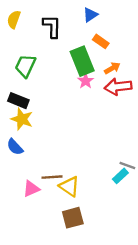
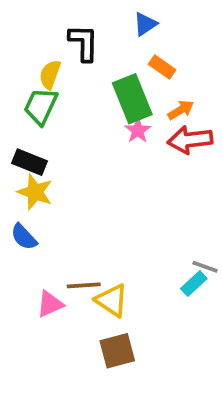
yellow semicircle: (14, 19) -> (50, 74), moved

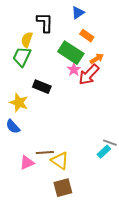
green rectangle: (132, 99) -> (71, 53), turned -35
red arrow: (190, 140) -> (89, 75), moved, turned -40
black rectangle: (29, 162) -> (42, 87), moved

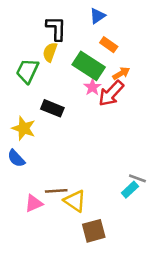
yellow semicircle: (27, 40) -> (50, 52), moved
brown square: (63, 188) -> (94, 231), moved

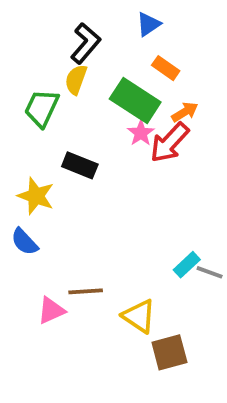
black L-shape: (56, 28) -> (86, 43), turned 40
cyan rectangle: (130, 190) -> (187, 265), moved
yellow triangle: (75, 201) -> (139, 316), moved
brown square: (94, 231) -> (169, 352), moved

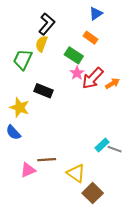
blue triangle: (148, 24) -> (96, 14), moved
green rectangle: (135, 101) -> (74, 55), size x0.7
orange arrow: (185, 112) -> (112, 83), moved
brown square: (169, 352) -> (93, 193), turned -30

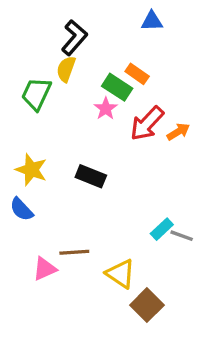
blue triangle: (96, 14) -> (152, 21), turned 32
orange rectangle: (91, 38) -> (137, 74), moved
pink star: (77, 73) -> (106, 109), moved
black rectangle: (44, 91) -> (91, 176), moved

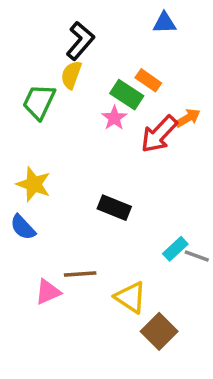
orange arrow: (178, 132) -> (188, 118), moved
black rectangle: (91, 176) -> (114, 208), moved

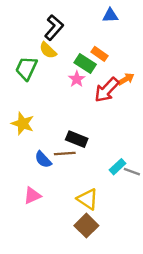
yellow semicircle: (71, 75) -> (48, 50), turned -66
blue semicircle: (23, 227) -> (43, 160), moved
brown line: (80, 274) -> (65, 154), moved
brown square: (159, 331) -> (86, 226), moved

